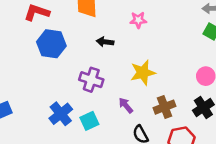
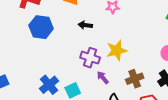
purple cross: (91, 80) -> (90, 58), moved

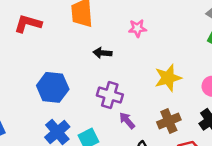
blue hexagon: (41, 27) -> (53, 87), moved
yellow star: (117, 50) -> (168, 78), moved

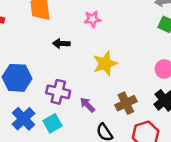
yellow star: (168, 78) -> (105, 64), moved
purple cross: (110, 95) -> (58, 92), moved

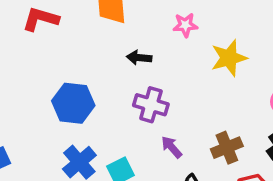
yellow star: (105, 64) -> (229, 58), moved
purple cross: (58, 92) -> (151, 105), moved

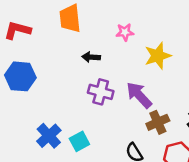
blue hexagon: (73, 103) -> (20, 76), moved
purple arrow: (172, 147) -> (139, 95), moved, size x1.6

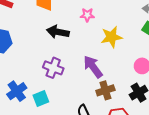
black arrow: (91, 57) -> (58, 32), size x1.5
purple cross: (101, 92) -> (53, 68), moved

